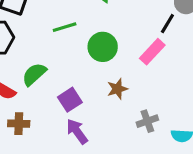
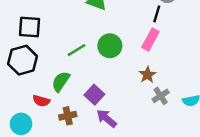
green line: (65, 27) -> (77, 50), moved
brown star: (117, 89) -> (147, 75), moved
brown cross: (19, 124) -> (68, 116), moved

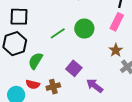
green semicircle: (61, 82) -> (35, 61), moved
red semicircle: (41, 101) -> (33, 84), moved
purple arrow: (107, 118) -> (95, 86), moved

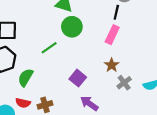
green circle: (84, 29) -> (72, 27), moved
purple square: (74, 68) -> (78, 78), moved

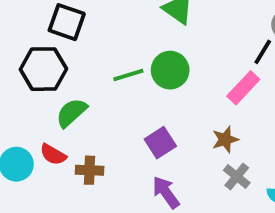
green circle: (72, 27) -> (170, 70), moved
gray cross: (124, 83) -> (237, 176), turned -32

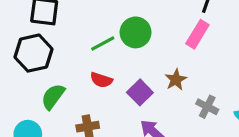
green semicircle: (72, 113) -> (53, 97), moved
brown star: (225, 139) -> (176, 80), moved
red semicircle: (53, 155) -> (101, 80), moved

